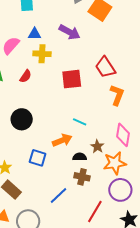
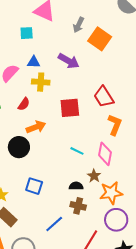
pink diamond: (123, 135) -> (105, 154), moved
orange arrow: (62, 140) -> (36, 127), moved

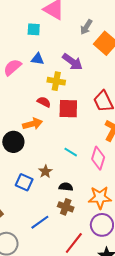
yellow cross: (41, 82) -> (56, 81), moved
red semicircle: (24, 104) -> (44, 102), moved, turned -104
brown star: (94, 176) -> (45, 171), moved

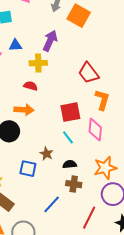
purple arrow: (72, 62) -> (50, 41), turned -90
red square: (68, 109) -> (70, 112), moved
orange arrow: (32, 124) -> (24, 110), turned 30
cyan line: (71, 152) -> (68, 137), moved, turned 32

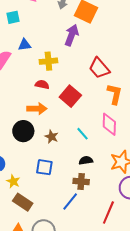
purple arrow: (50, 41) -> (72, 35), moved
red square: (70, 112) -> (70, 96), moved, turned -35
brown star: (46, 154) -> (52, 137), moved
brown cross: (74, 184) -> (81, 182), moved

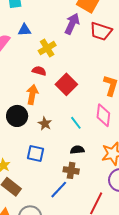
yellow cross: (48, 61) -> (47, 48), turned -30
red trapezoid: (99, 68) -> (101, 31), moved, turned -35
orange arrow: (37, 109) -> (32, 95), turned -84

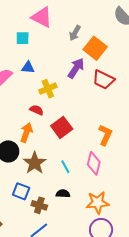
brown star: (45, 124) -> (35, 163), size x1.6
brown cross: (71, 170) -> (39, 205), moved

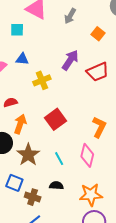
gray arrow: (75, 33) -> (70, 16), moved
orange square: (95, 48) -> (98, 34), moved, size x0.6
red trapezoid: (103, 80) -> (98, 72), turned -50
red semicircle: (37, 110) -> (10, 102), moved, turned -40

